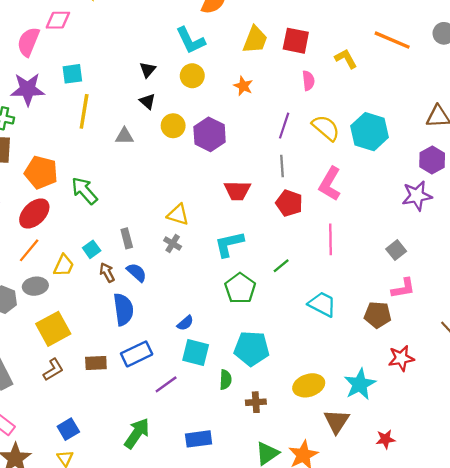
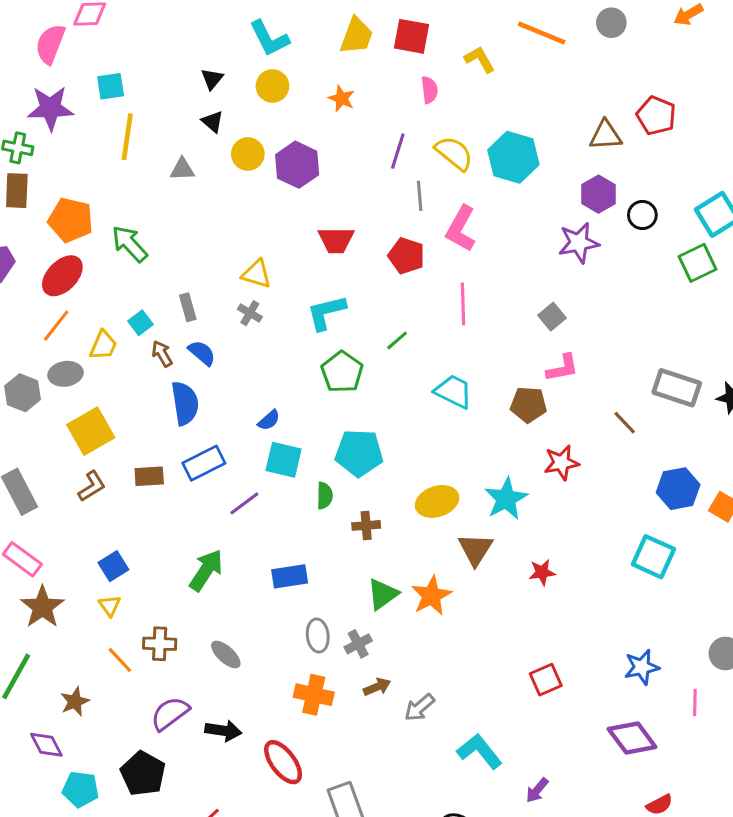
gray line: (282, 166) -> (420, 196), moved

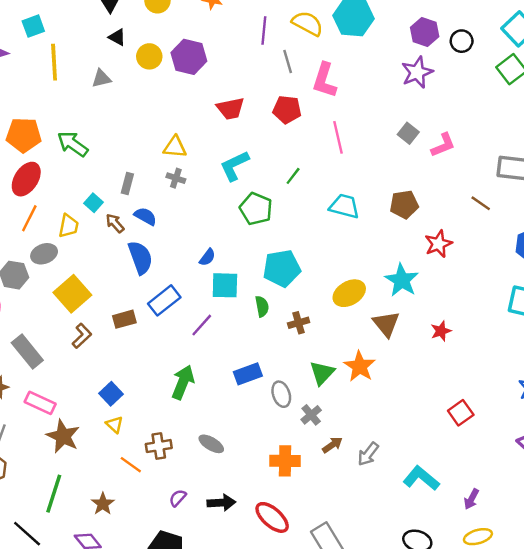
gray rectangle: (188, 307) -> (127, 183), turned 42
pink L-shape: (562, 368) -> (443, 145), moved
gray ellipse: (318, 636) -> (281, 394), moved
purple semicircle: (170, 713) -> (178, 498), size x0.6

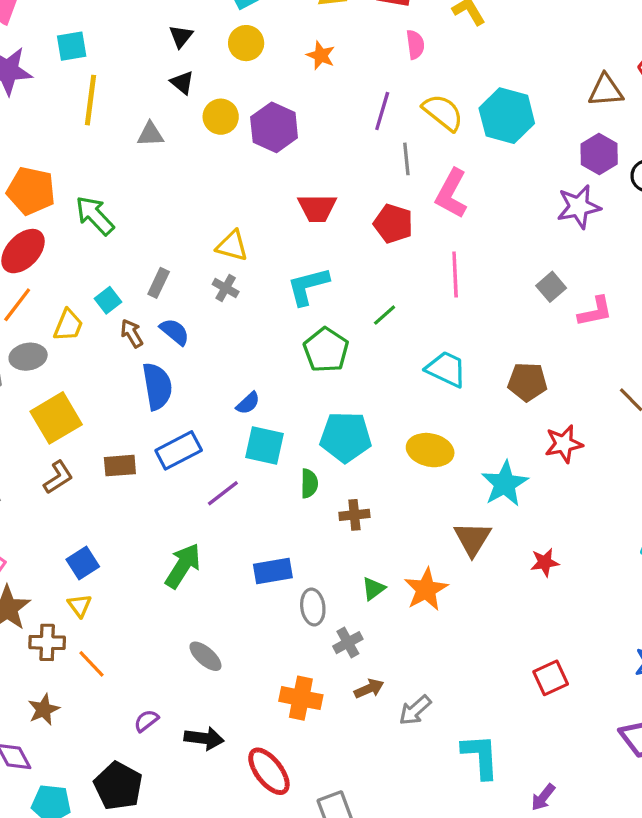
yellow ellipse: (349, 293) -> (430, 450), moved, turned 32
green triangle: (322, 373) -> (373, 589), size x0.7
brown cross: (159, 446) -> (47, 642), moved
cyan L-shape: (421, 478) -> (480, 756), turned 36

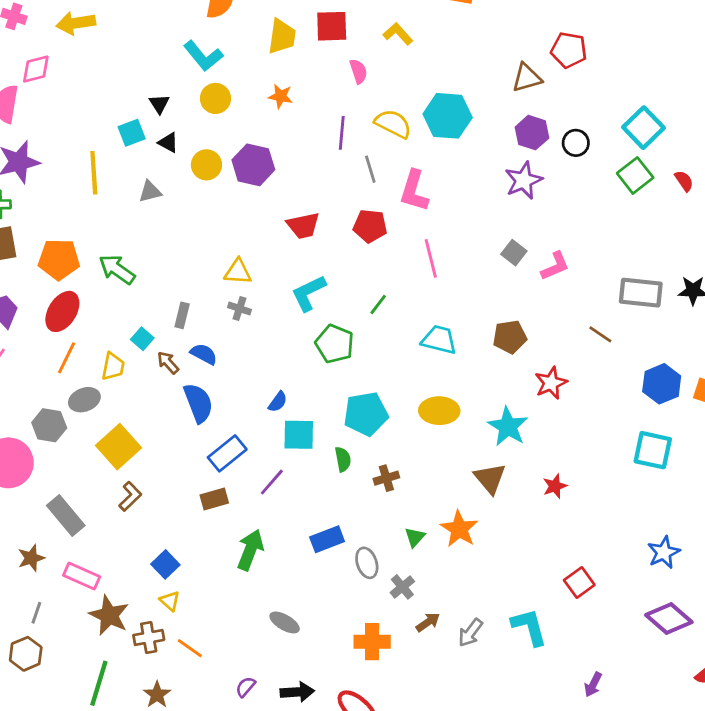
cyan square: (72, 46) -> (132, 133), moved
brown rectangle: (120, 466) -> (214, 499), moved
cyan L-shape: (480, 756) -> (529, 627), moved

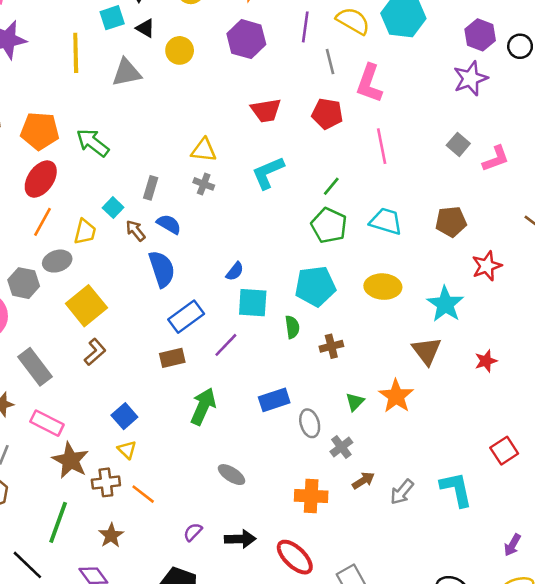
purple hexagon: (253, 165) -> (246, 39), moved
gray triangle: (150, 192) -> (127, 73), size x1.4
green pentagon: (335, 344) -> (329, 225), moved

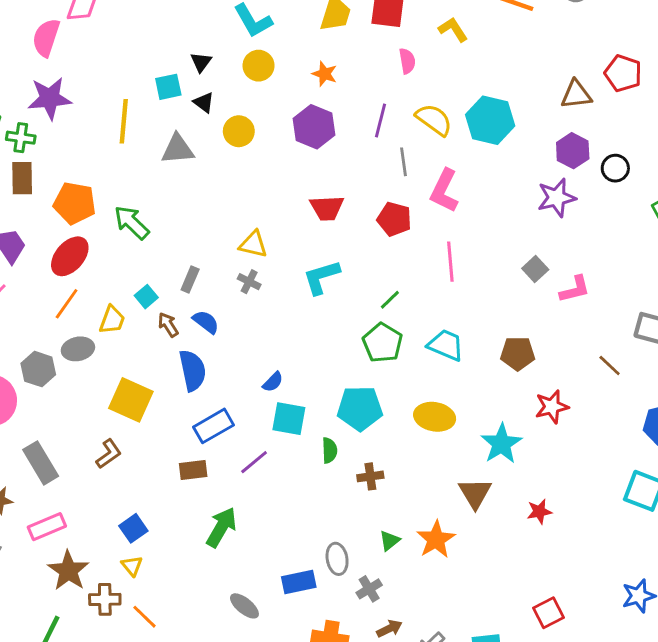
yellow square: (86, 306) -> (131, 400), moved, turned -33
blue rectangle: (274, 400) -> (299, 582), moved
pink rectangle: (47, 423) -> (47, 527), turned -56

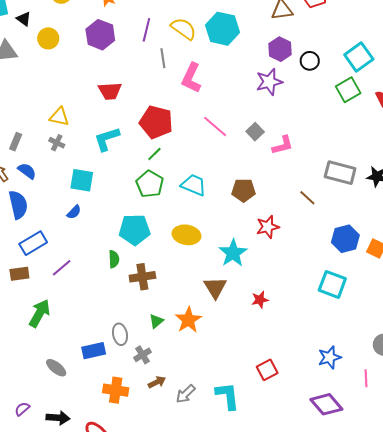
red pentagon: (394, 219) -> (156, 122), moved, size x1.4
pink line: (450, 262) -> (215, 127), moved, turned -44
cyan square: (289, 419) -> (82, 180), moved
brown cross: (370, 476) -> (142, 277), size x1.4

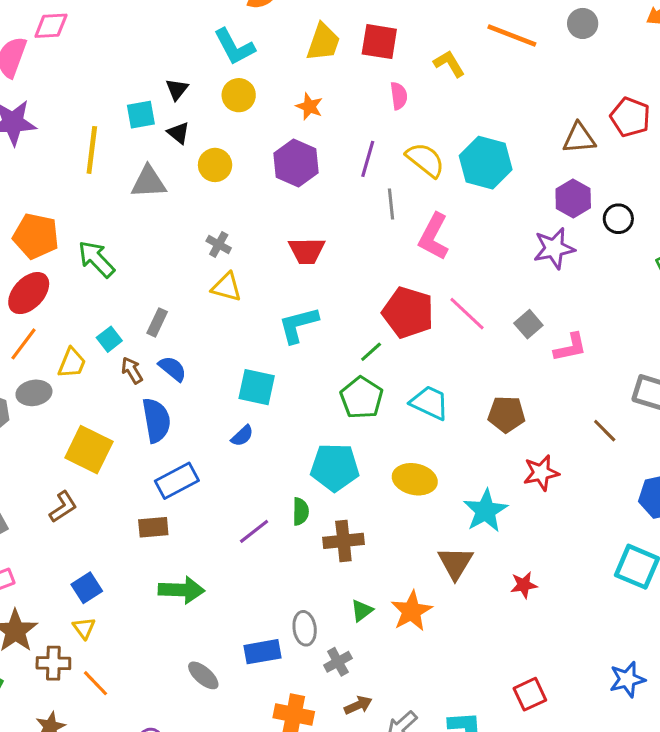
red pentagon: (156, 122) -> (408, 312), moved
gray cross: (57, 143) -> (219, 244), moved
purple line: (62, 268) -> (254, 531), moved
green arrow: (39, 313) -> (181, 590), turned 60

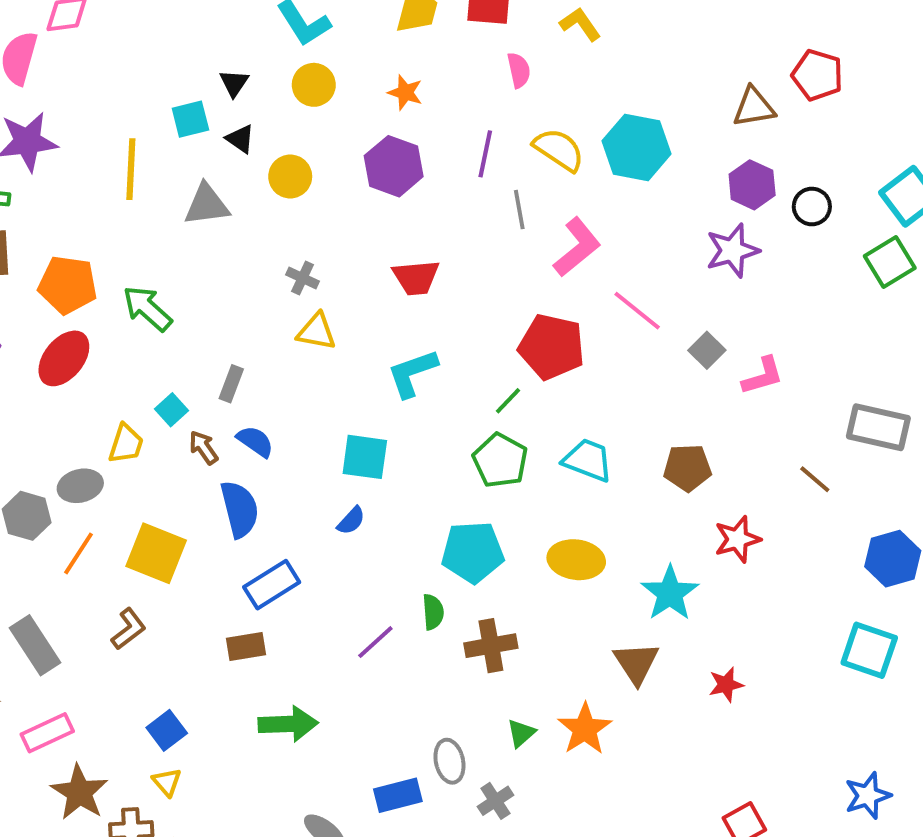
pink L-shape: (434, 237) -> (577, 247), turned -153
pink line: (467, 314) -> (637, 311), moved
orange line: (23, 344) -> (79, 553), moved

